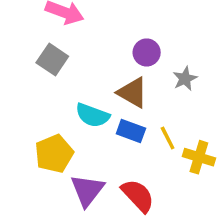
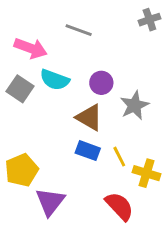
gray star: (185, 79) -> (134, 105), size x1.4
cyan semicircle: (93, 115) -> (55, 80), moved
red semicircle: (138, 196) -> (119, 206), moved

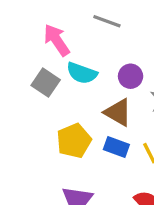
pink arrow: (31, 48) -> (57, 40), turned -144
yellow pentagon: (22, 170) -> (74, 141), moved

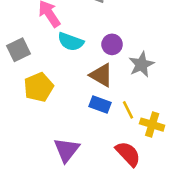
gray square: (46, 83) -> (19, 50), moved, turned 30
yellow pentagon: (74, 141) -> (39, 87), moved

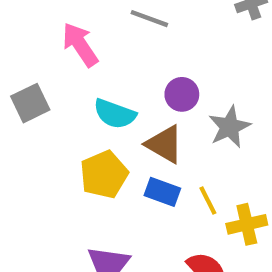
cyan semicircle: (71, 42) -> (115, 114), moved
yellow pentagon: (39, 87) -> (104, 175), moved
yellow cross: (152, 125) -> (247, 224), turned -30

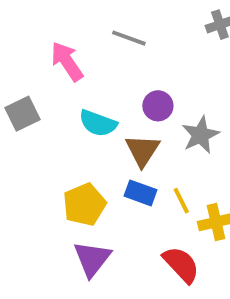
brown triangle: (165, 144) -> (142, 150), turned 33
yellow pentagon: (104, 175) -> (84, 205), moved

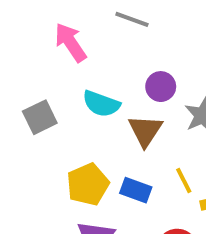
gray square: (22, 114) -> (40, 117), moved
blue rectangle: (141, 193) -> (136, 190), moved

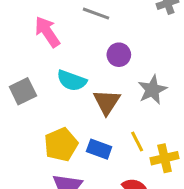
purple circle: (161, 87) -> (119, 55), moved

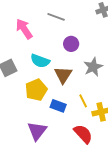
yellow pentagon: (61, 145) -> (36, 90), moved

